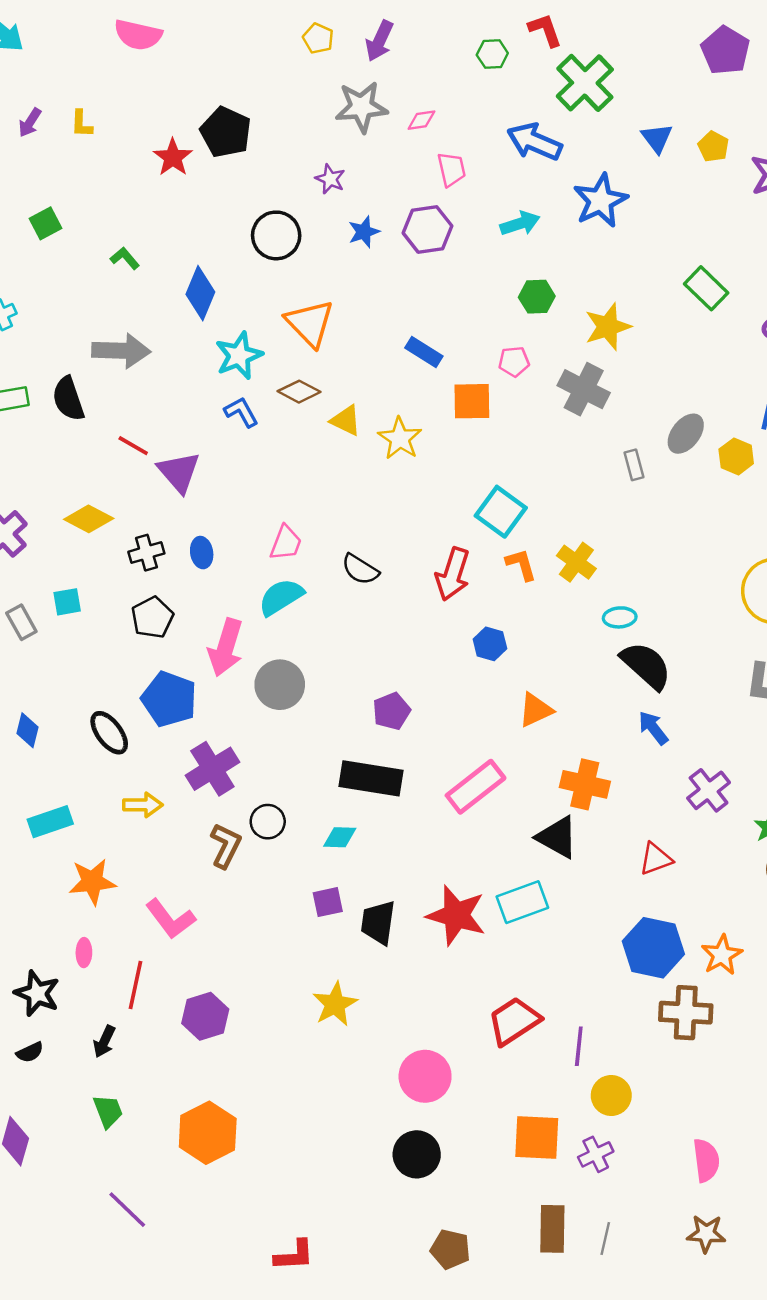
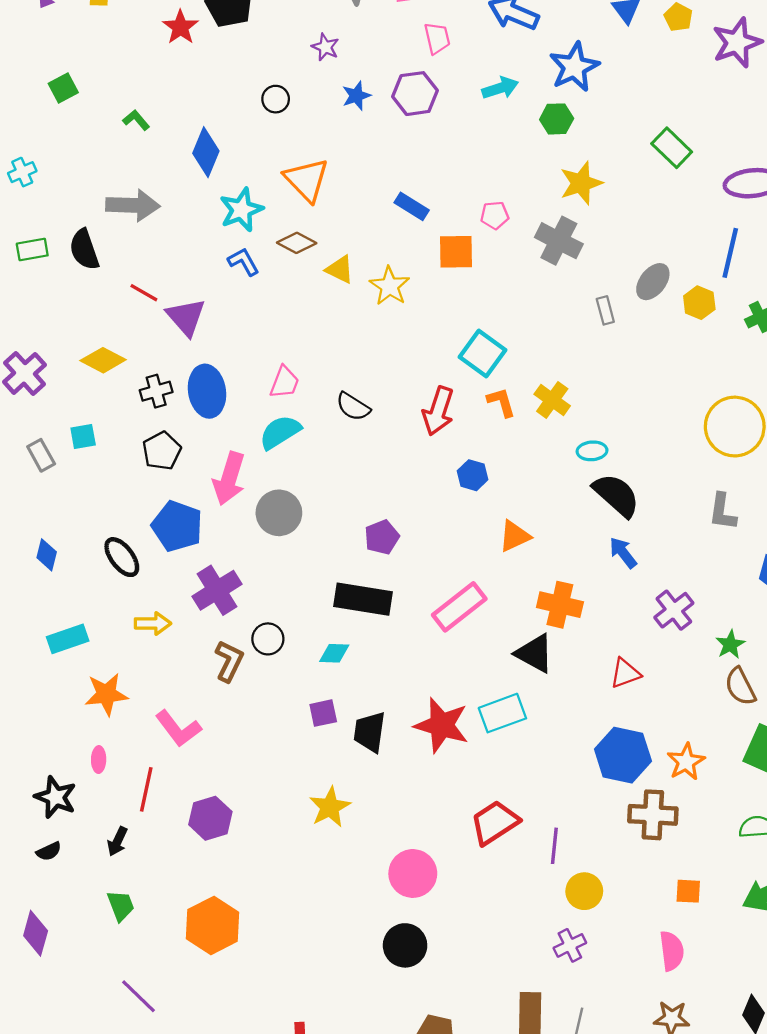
black circle: (276, 235) -> (276, 99), size x0.6
green hexagon: (537, 297) -> (557, 119), moved
blue ellipse: (202, 553) -> (207, 391), size x1.8
orange square: (537, 1138) -> (688, 891), moved, size x0.6

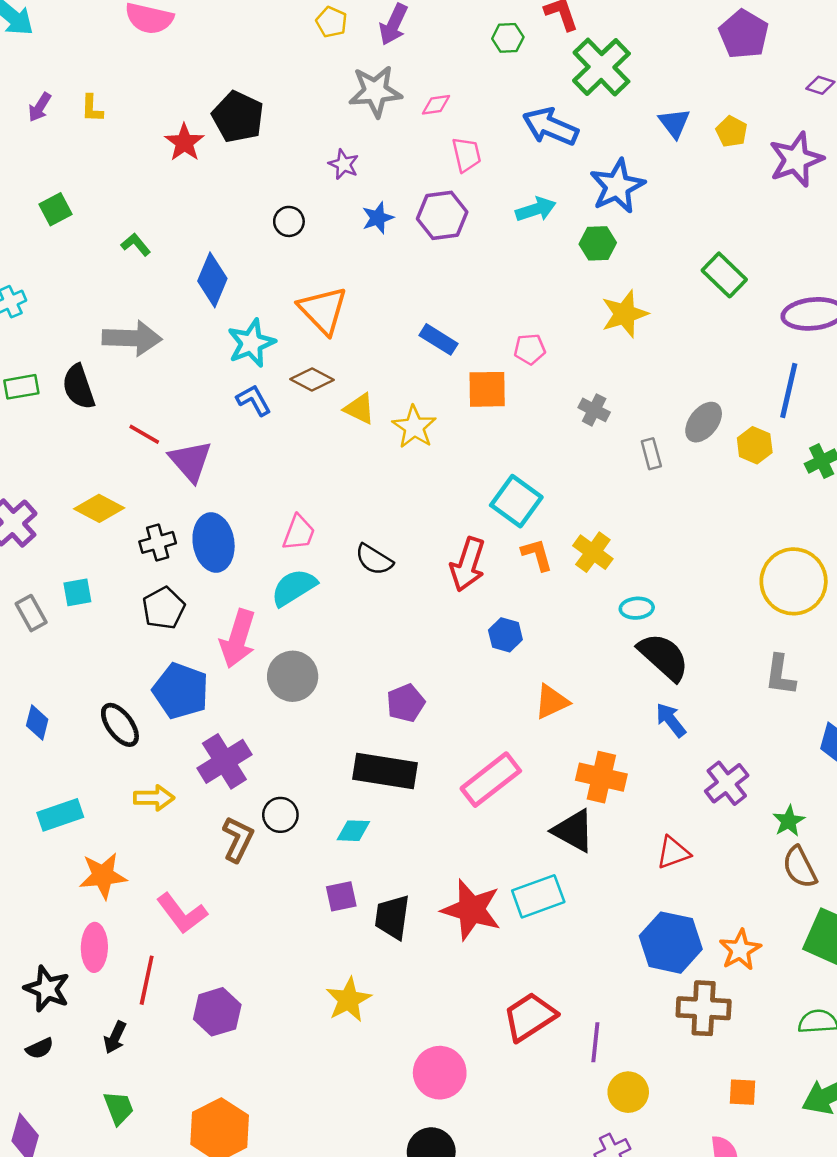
gray cross: (559, 241) -> (594, 410), moved, size x0.6
pink ellipse: (99, 760) -> (94, 947), size x1.6

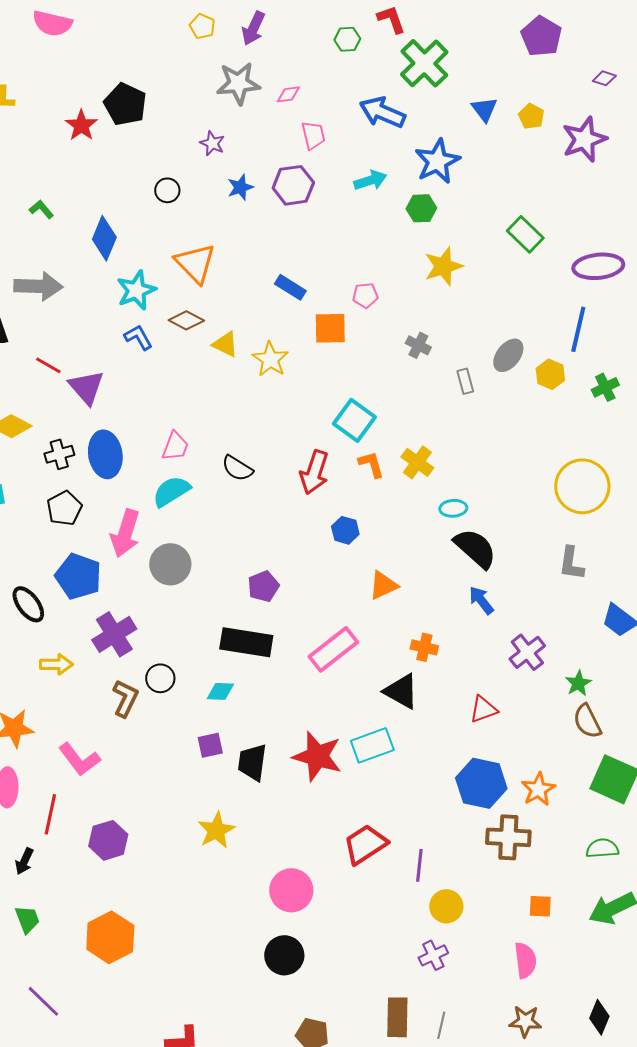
orange cross: (601, 777) -> (424, 647), size x0.7

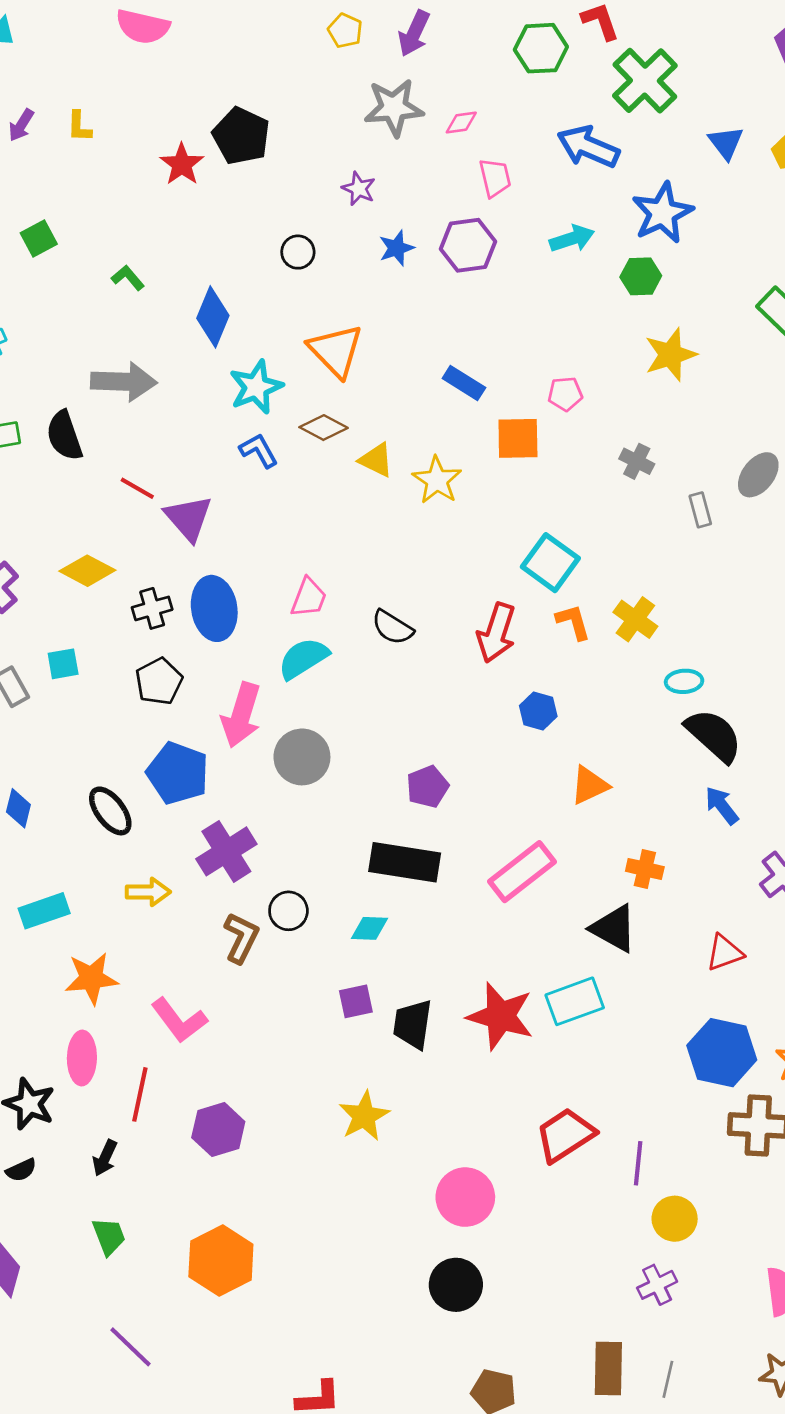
green hexagon: (347, 39) -> (541, 48), size x1.5

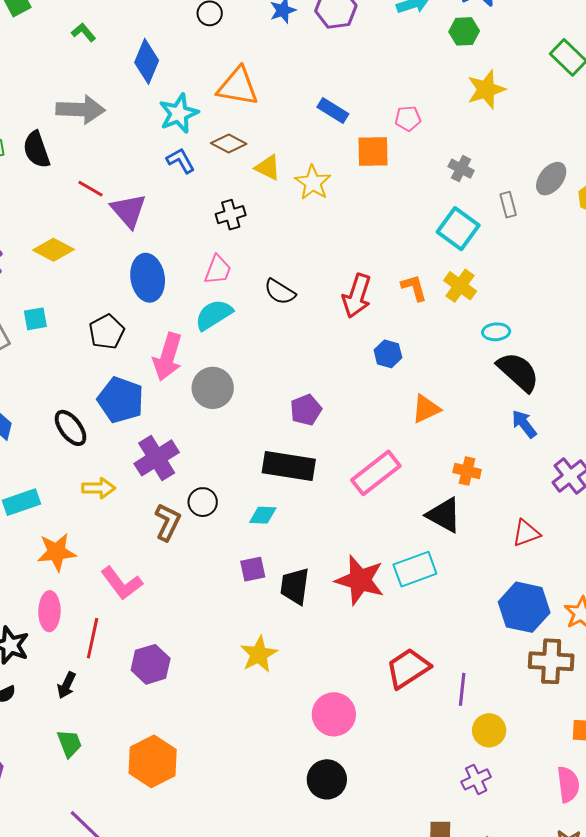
orange triangle: (336, 351) -> (238, 86), turned -36
cyan square: (550, 563) -> (458, 229), moved
black cross: (152, 608) -> (231, 215), moved

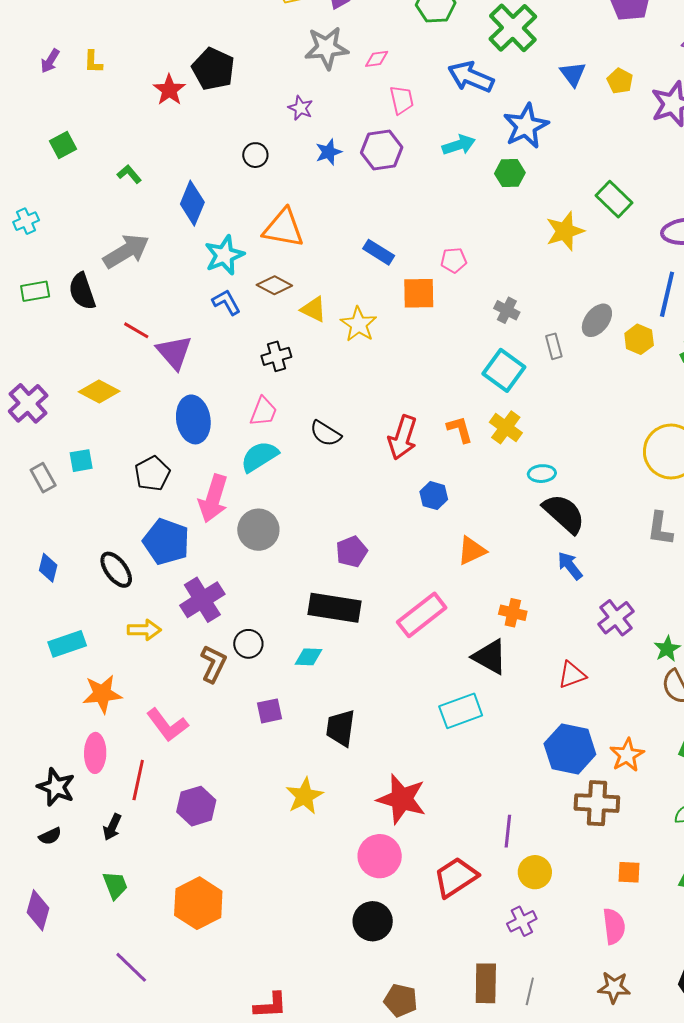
yellow star: (486, 89) -> (565, 231), moved
gray arrow: (81, 109) -> (126, 251), turned -33
purple square: (253, 569) -> (269, 711), moved
red star: (360, 580) -> (402, 799), moved
red trapezoid: (408, 668) -> (456, 877), moved

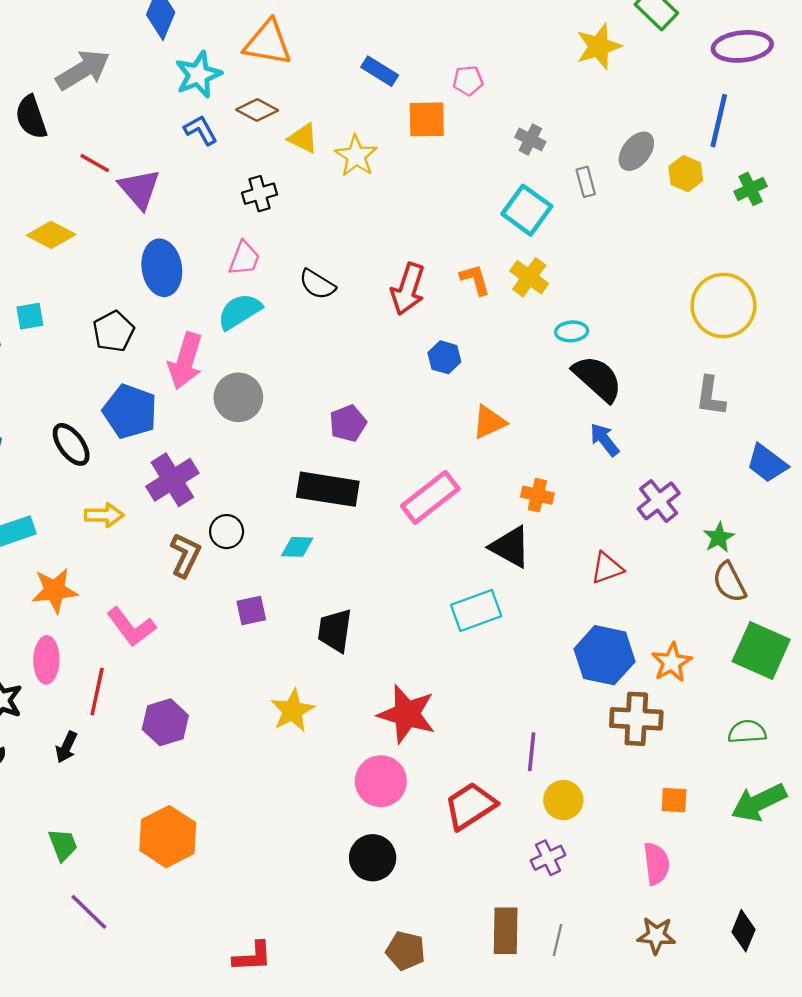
green trapezoid: (115, 885) -> (63, 845), moved

